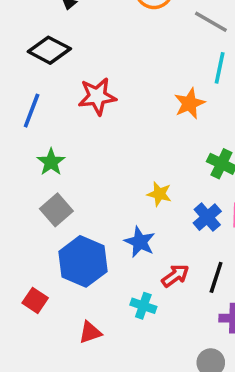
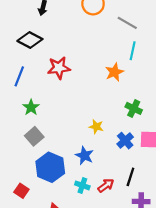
red arrow: (175, 276) -> (106, 185), moved
cyan cross: (143, 306) -> (82, 185), moved

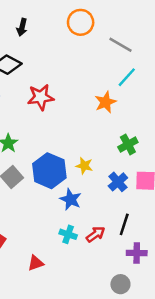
cyan line: (133, 51) -> (127, 77), turned 30
green cross: (134, 108) -> (128, 145), turned 35
blue hexagon: (50, 167) -> (49, 171), moved

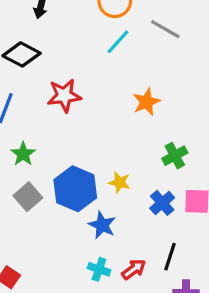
cyan line: (127, 77) -> (118, 42), moved

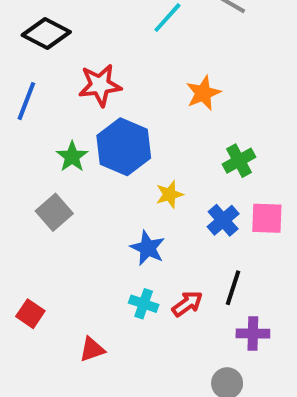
green star: (23, 154) -> (72, 157), moved
yellow star: (120, 182) -> (169, 194), turned -30
blue hexagon: (75, 189) -> (124, 147), moved

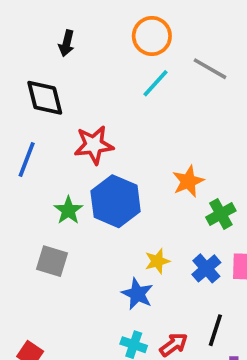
black diamond: (46, 33) -> (45, 98), turned 48
orange star: (203, 93) -> (188, 181), moved
yellow star: (169, 194) -> (157, 261), moved
gray square: (54, 212) -> (52, 261), turned -32

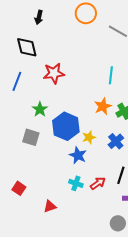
cyan line: (155, 83) -> (111, 75), moved, turned -36
orange star: (188, 181) -> (103, 106), moved
blue hexagon: (116, 201) -> (66, 126), moved

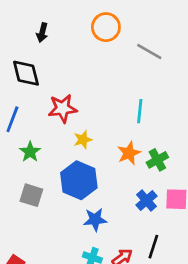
green star: (40, 109) -> (30, 152), moved
yellow star: (89, 137) -> (83, 140), moved
blue star: (78, 155) -> (95, 220), turned -30

